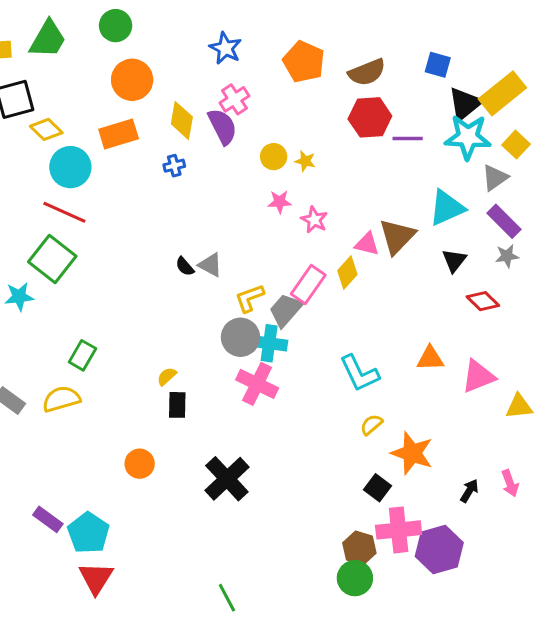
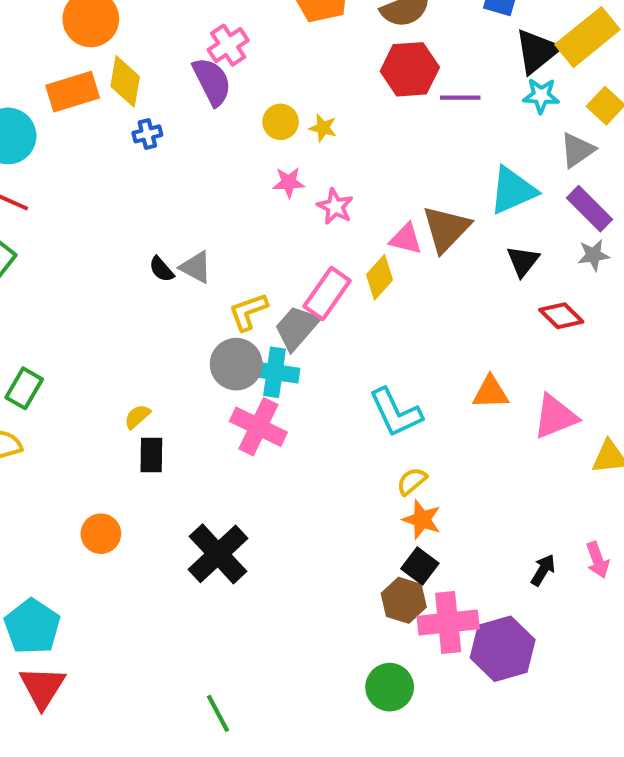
yellow diamond: (182, 120) -> (125, 81), moved
cyan star: (468, 137) -> (541, 96), size x0.6
orange star: (412, 453) -> (422, 520), moved, size x0.7
brown hexagon: (359, 548) -> (404, 600), moved

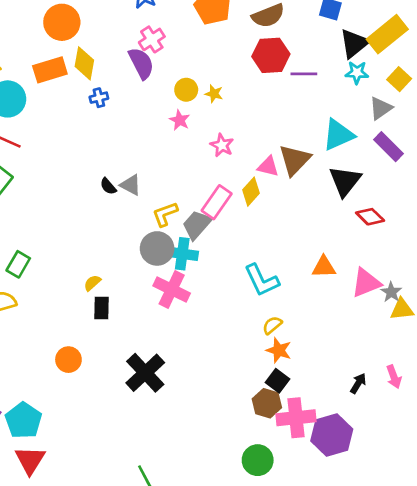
pink star: (289, 182) -> (180, 120), moved, turned 30
gray star: (594, 255) -> (391, 292), moved, turned -30
black triangle: (523, 261) -> (345, 181), size x1.5

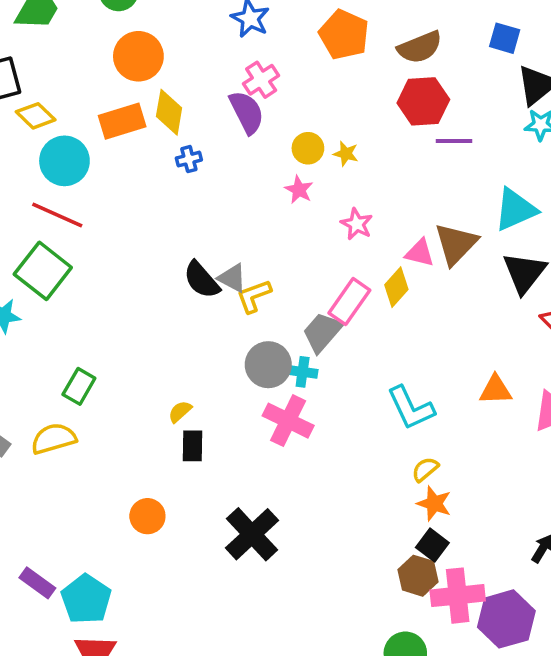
purple line: (304, 74) -> (454, 141), moved
black semicircle: (108, 186) -> (202, 280), size x1.6
yellow L-shape: (165, 214) -> (254, 296), moved
cyan cross: (182, 254) -> (303, 372), size x0.7

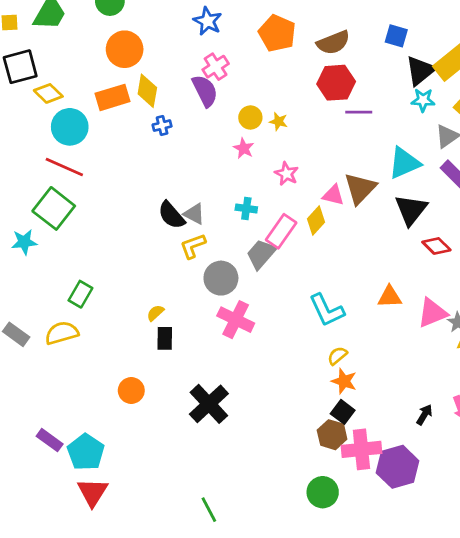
yellow L-shape: (254, 296) -> (193, 246), moved
cyan cross: (303, 372) -> (246, 208), moved

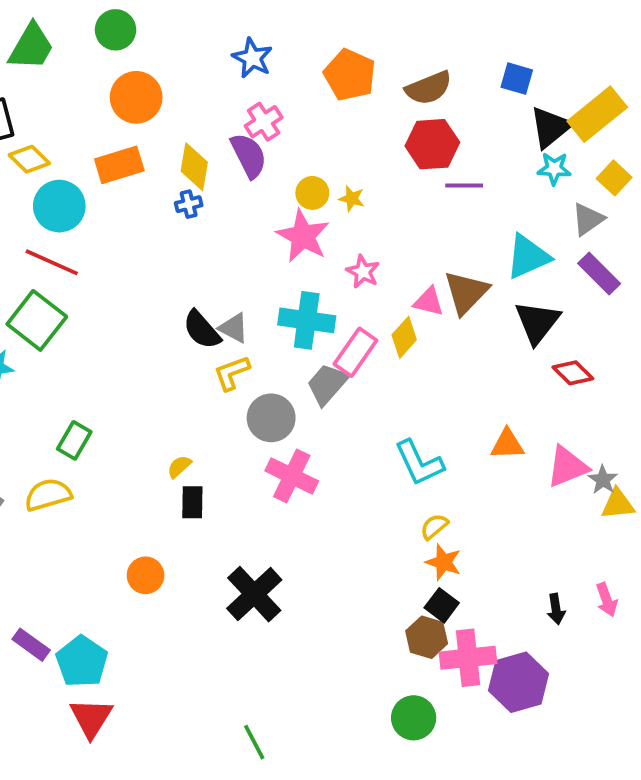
yellow diamond: (147, 91) -> (194, 167), moved
pink star: (244, 148) -> (303, 236), size x1.8
cyan cross: (246, 208) -> (307, 320), size x1.8
black arrow: (424, 415) -> (556, 609), turned 140

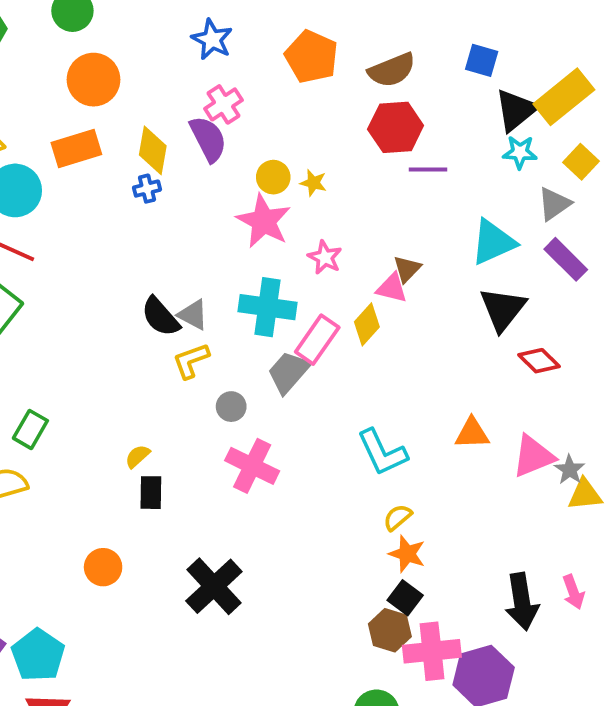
brown triangle: (466, 292) -> (407, 269), moved, size x0.6
gray circle: (271, 418) -> (231, 407), size x0.6
black arrow: (556, 609) -> (522, 602), size x1.8

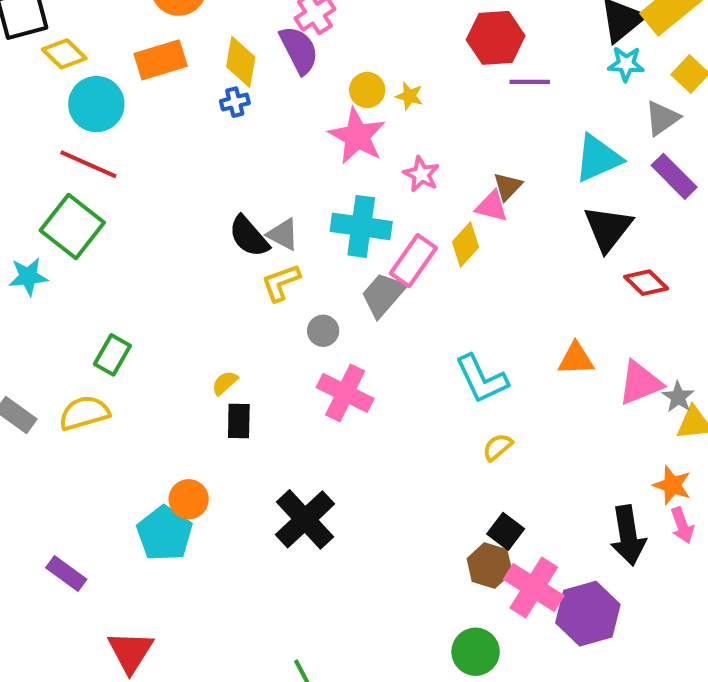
orange star: (407, 554) -> (672, 485), moved
pink cross: (432, 651) -> (534, 588), turned 38
cyan pentagon: (38, 655) -> (165, 533), moved

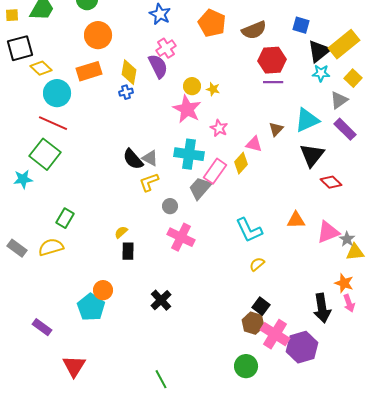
red hexagon: (496, 38) -> (272, 60), moved
brown triangle: (508, 186) -> (276, 129), moved
black cross: (305, 519) -> (161, 300), size x0.7

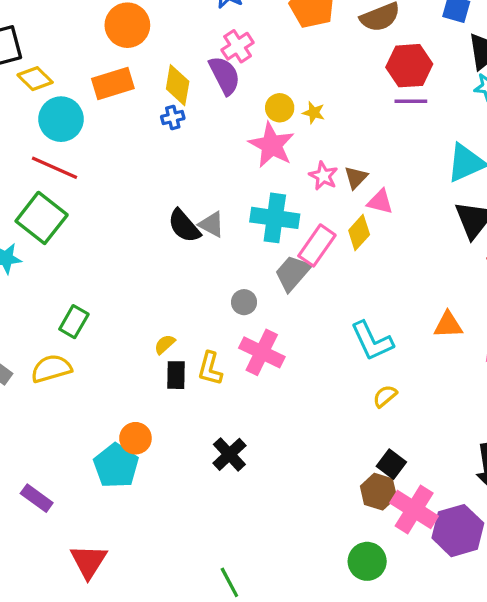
brown triangle: (276, 129) -> (356, 177), moved
yellow L-shape: (149, 182) -> (210, 369), moved, turned -55

